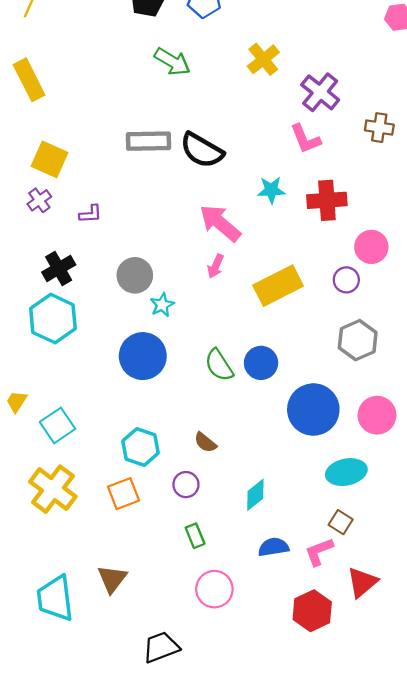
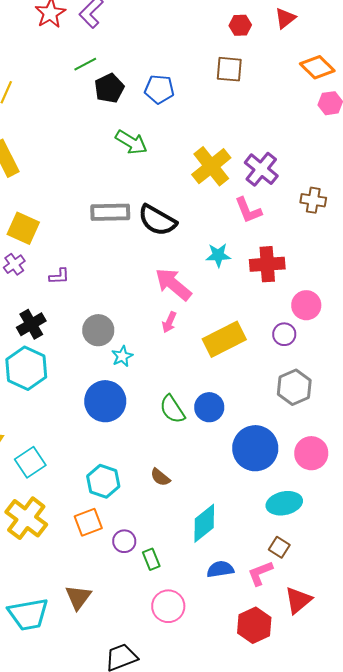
yellow cross: (263, 59) -> (211, 166), moved, size x1.4
purple circle: (186, 485) -> (124, 541), moved
cyan diamond: (255, 495) -> (204, 523), size x1.4
cyan trapezoid: (55, 598) -> (28, 614), turned -93

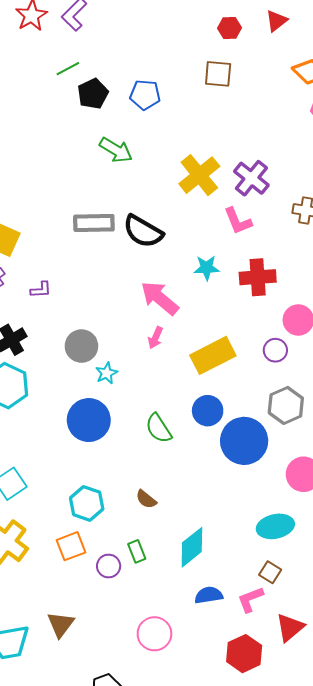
blue circle: (209, 407) -> (208, 411), moved
blue circle: (255, 448) -> (244, 441), moved
green rectangle: (151, 559) -> (137, 551), moved

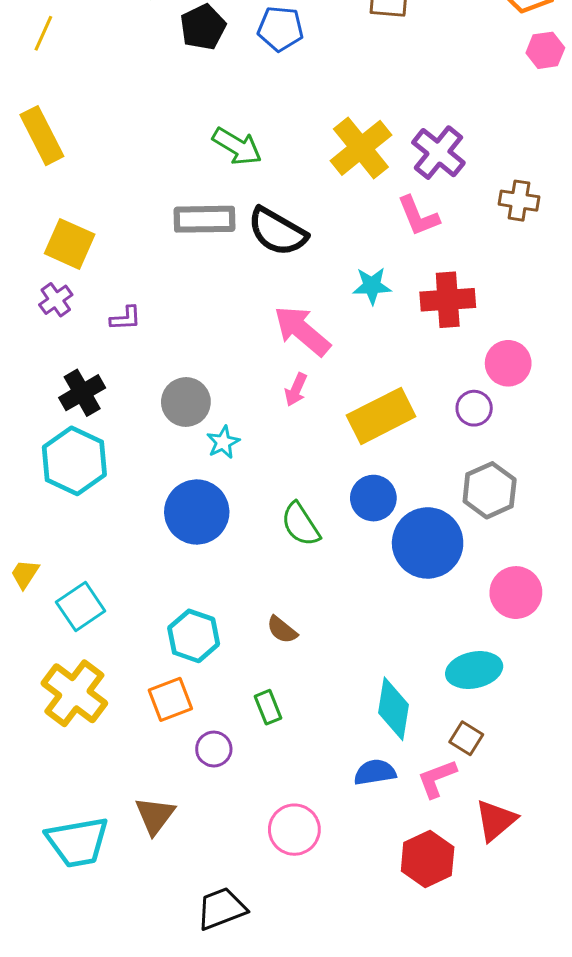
green arrow: (116, 150) -> (237, 146), moved
cyan diamond: (192, 547) -> (393, 709), moved, turned -42
purple circle: (109, 566) -> (214, 749), moved

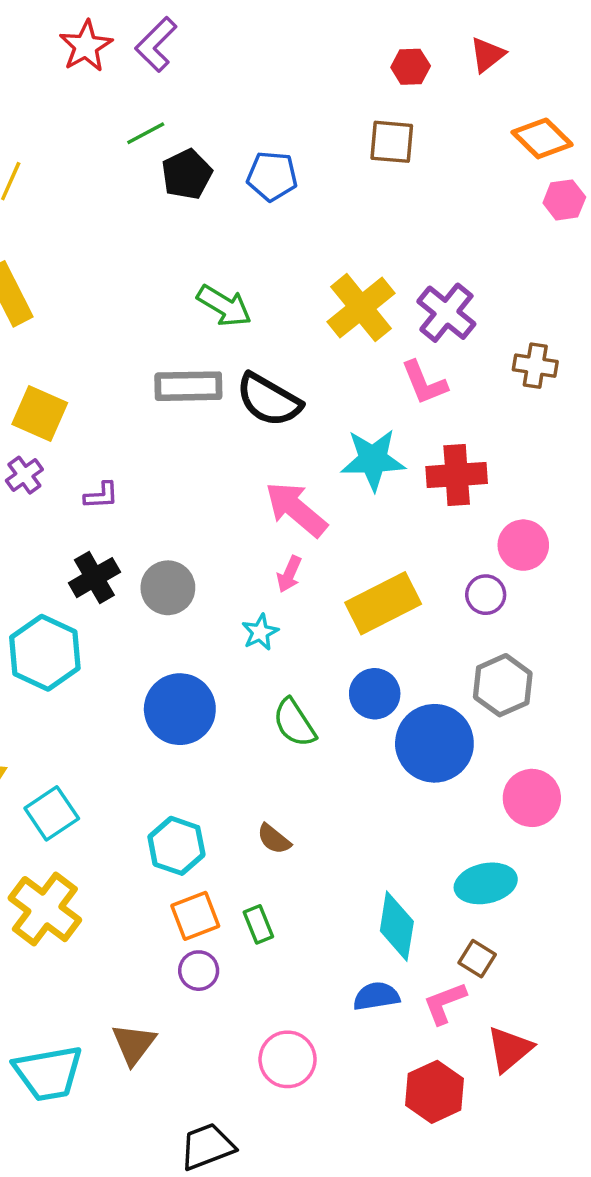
cyan star: (372, 286) -> (373, 460), size x1.5
black cross: (82, 393) -> (94, 578), moved
cyan star: (223, 442) -> (260, 632), moved
orange square: (170, 699) -> (195, 916), moved

